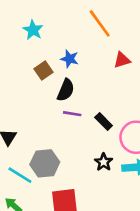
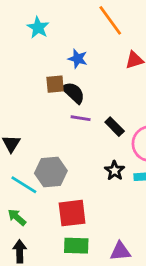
brown square: (43, 71) -> (55, 84), moved, turned 30
black semicircle: (66, 90) -> (73, 93), turned -70

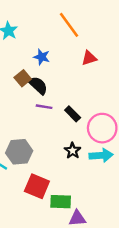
brown square: (55, 84) -> (23, 78), turned -35
red square: (72, 213) -> (37, 186), turned 30
green rectangle: (76, 246) -> (61, 202), moved

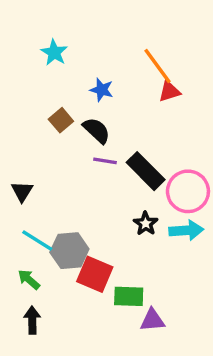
orange line: (69, 25) -> (157, 66), moved
brown square: (23, 78) -> (61, 120), moved
black rectangle: (73, 114) -> (146, 171), size x1.6
gray hexagon: (19, 152) -> (69, 251), moved

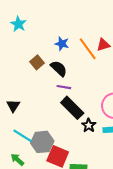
cyan star: (54, 53) -> (18, 24), moved
orange line: (157, 66) -> (88, 49), moved
black rectangle: (146, 171) -> (72, 108), moved

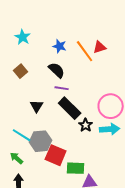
cyan star: (18, 24) -> (23, 37), moved
brown square: (37, 62) -> (21, 71), moved
black triangle: (13, 106) -> (37, 106), moved

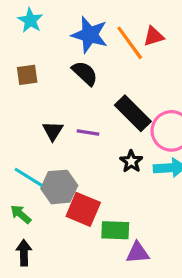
blue star: (60, 46) -> (90, 35), size x1.6
brown square: (21, 71) -> (27, 75), turned 32
purple line: (62, 88) -> (88, 132), moved
black rectangle: (70, 108) -> (133, 113), moved

